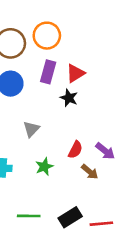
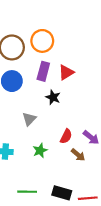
black star: (69, 98) -> (53, 97), moved
black rectangle: (70, 217) -> (62, 193), turned 48

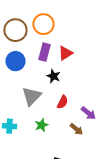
gray triangle: (29, 119) -> (31, 96), size x1.5
red semicircle: (66, 136) -> (62, 102), moved

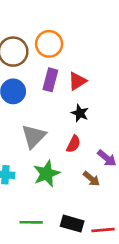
black star: (53, 76) -> (80, 113), moved
green star: (41, 125) -> (46, 174), size x1.5

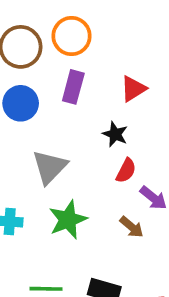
red triangle: (77, 81) -> (133, 89), moved
red semicircle: (73, 144) -> (126, 171), moved

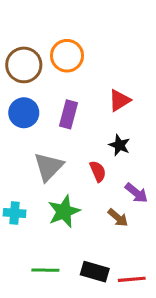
purple rectangle: (73, 87) -> (69, 114), moved
black star: (115, 134) -> (119, 145), moved
red semicircle: (126, 171) -> (98, 171), moved, turned -50

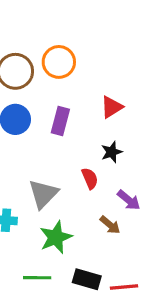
black star: (119, 145) -> (112, 152), turned 30
gray triangle: (48, 167) -> (43, 194), moved
green star: (64, 211) -> (56, 237), moved

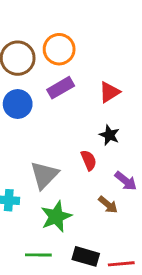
purple rectangle: (60, 121) -> (61, 88), moved, turned 45
black star: (112, 152) -> (109, 135), turned -30

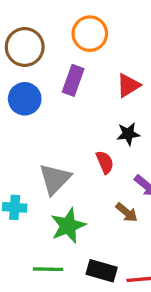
orange circle: (59, 49) -> (90, 34), moved
purple rectangle: (61, 88) -> (73, 80), turned -40
black star: (109, 135) -> (128, 134), turned -30

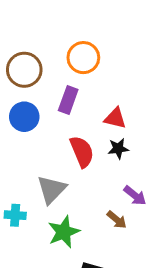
red triangle: (128, 85) -> (115, 118), moved, turned 45
red semicircle: (105, 162) -> (82, 152), moved, size x1.5

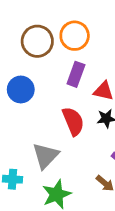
brown circle: (24, 70) -> (37, 41), moved
purple rectangle: (68, 100) -> (76, 74), moved

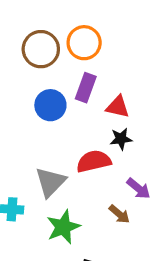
blue circle: (21, 89) -> (50, 105), moved
red semicircle: (73, 121) -> (94, 161), moved, turned -80

